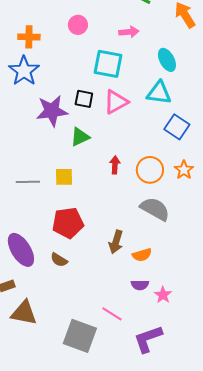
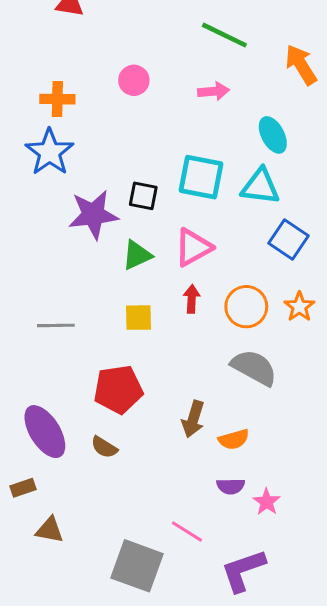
cyan square: (108, 64) -> (201, 177), moved
pink triangle: (116, 102) -> (193, 247), moved
yellow square: (64, 177) -> (139, 318), moved
brown triangle: (24, 313) -> (50, 530), size x0.7

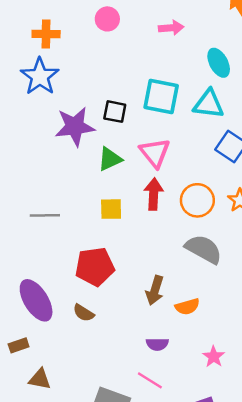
pink triangle: (193, 247) -> (155, 153), turned -40
red arrow: (192, 299) -> (154, 194), size x1.4
purple semicircle: (231, 486) -> (157, 344), moved

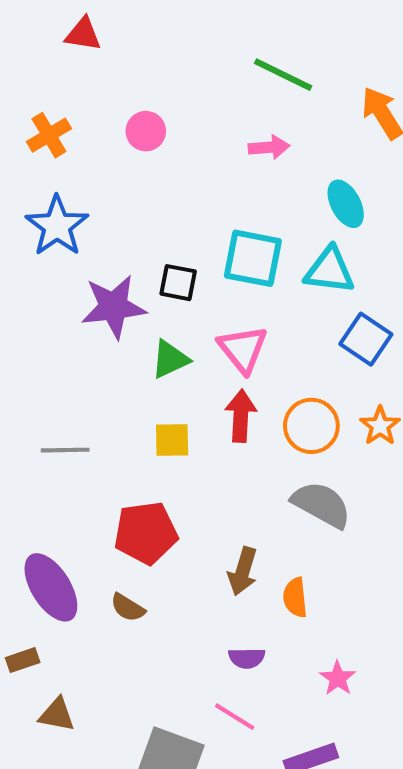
pink circle: (107, 19) -> (146, 131), moved
orange cross: (46, 34) -> (49, 135), moved, turned -32
orange semicircle: (187, 307) -> (295, 597), turned 100

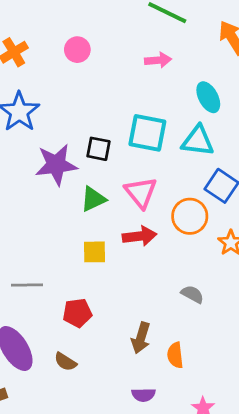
red arrow: (241, 416) -> (139, 236), turned 80
orange circle: (311, 426) -> (190, 216), moved
gray line: (65, 450) -> (27, 285), moved
gray semicircle: (321, 505) -> (192, 294), size x0.6
red pentagon: (146, 533) -> (77, 313), size x0.7

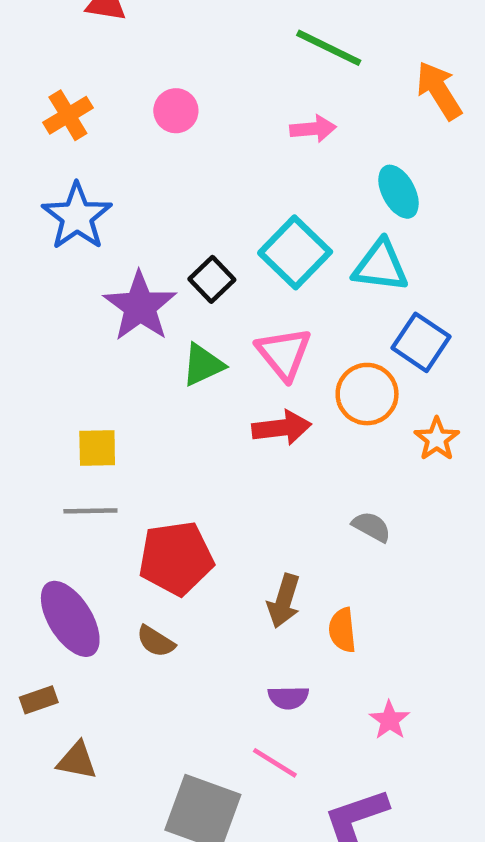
cyan square: (147, 133) -> (295, 252), turned 33
black square: (98, 149) -> (212, 279), turned 35
purple star: (56, 165) -> (140, 306), turned -30
yellow square: (95, 252) -> (97, 448), moved
red pentagon: (77, 313) -> (176, 558), size x1.5

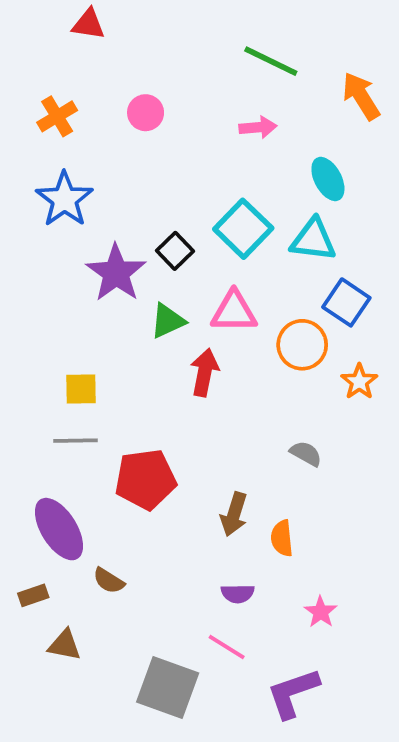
pink triangle: (284, 354) -> (234, 312), turned -51
red arrow: (282, 428) -> (205, 372), moved, turned -72
brown semicircle: (156, 641) -> (109, 581), moved

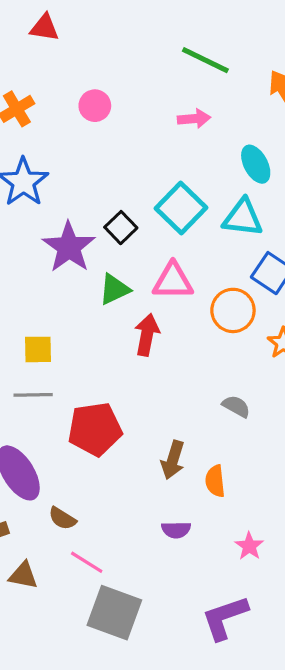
pink line: (227, 647) -> (87, 562), moved

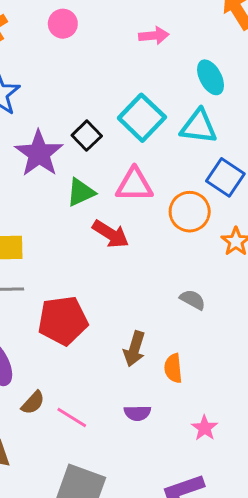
red arrow: (147, 335) -> (111, 234), turned 111
brown semicircle: (62, 518) -> (33, 403), turned -80
pink line: (87, 562) -> (72, 418), moved

